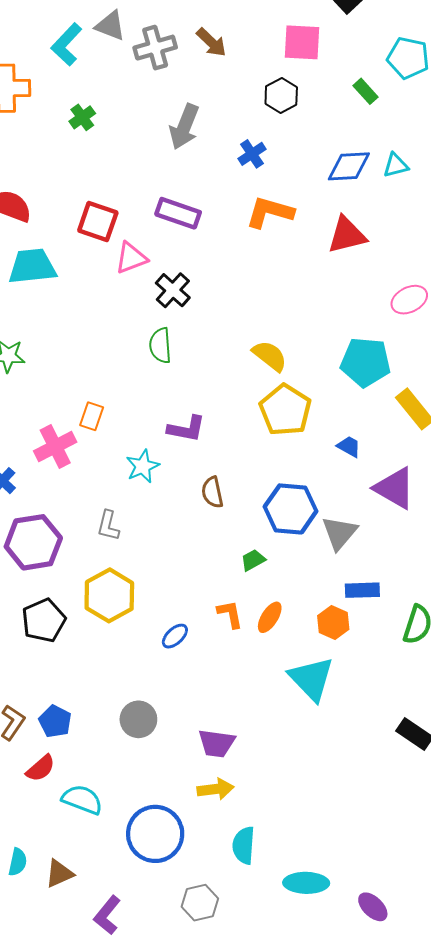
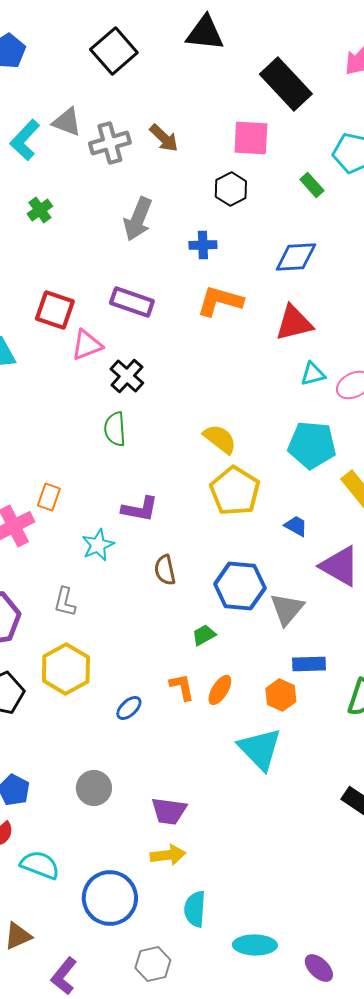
blue cross: (252, 154) -> (203, 245), turned 32
cyan triangle: (396, 165) -> (313, 374), moved

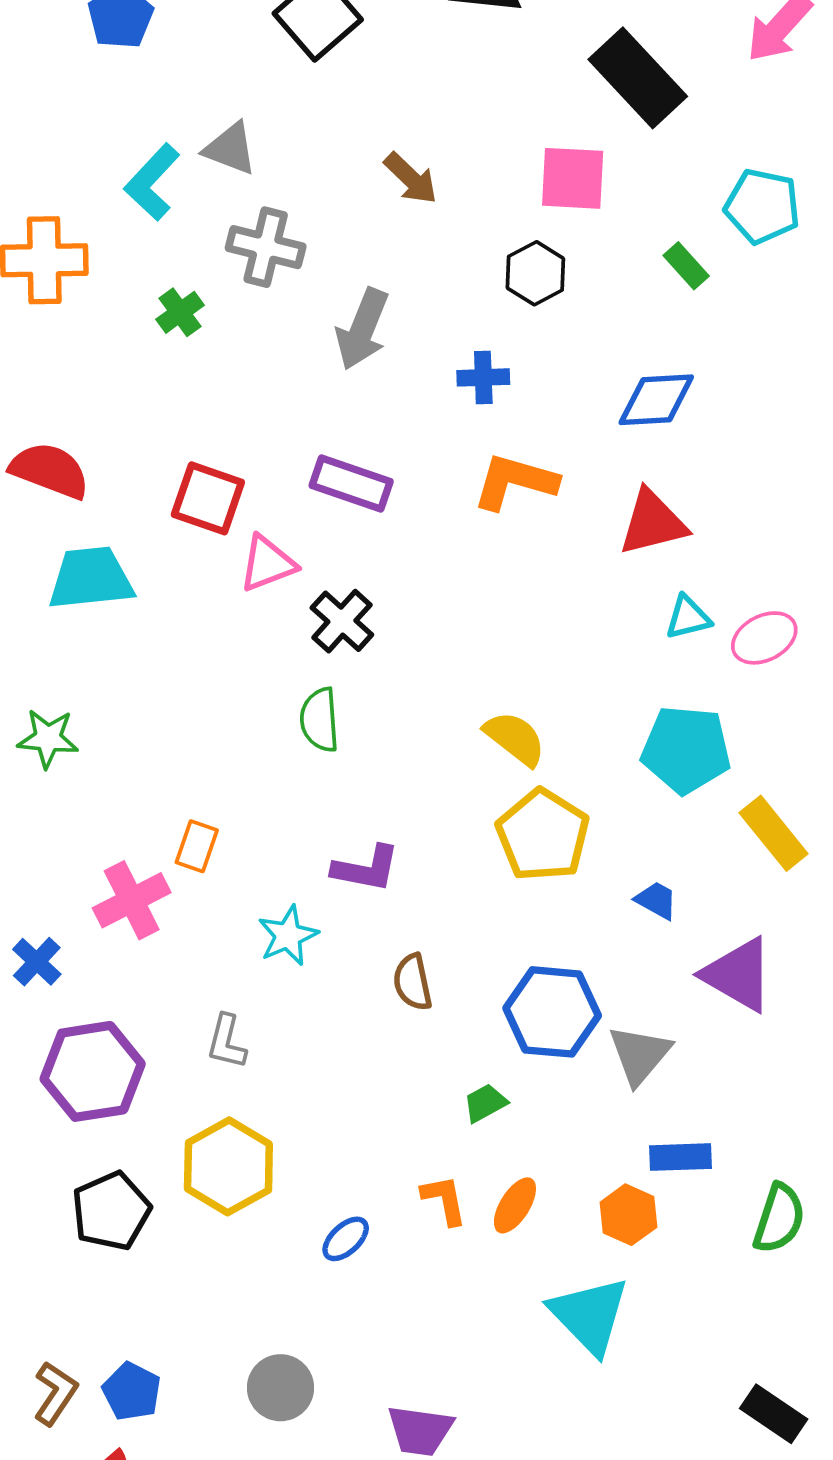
gray cross: (110, 143) -> (266, 247), moved, turned 30

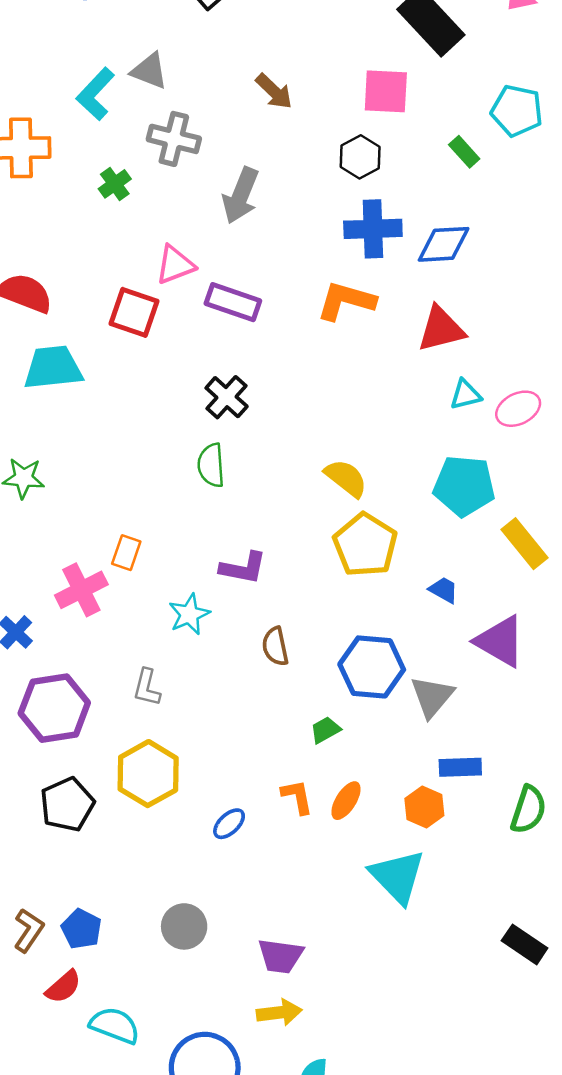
blue cross: (483, 377) -> (373, 229), moved, size x1.6
pink triangle: (267, 563) -> (175, 265), moved

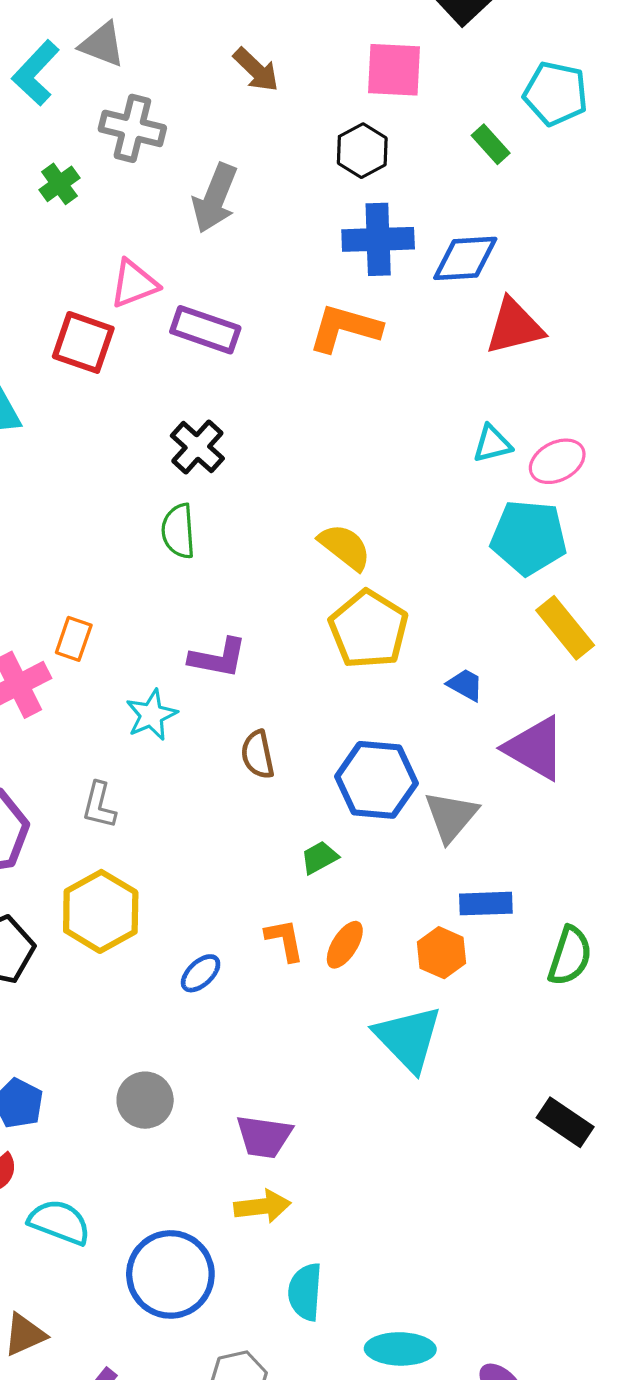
red triangle: (441, 329) -> (514, 327), moved
cyan pentagon: (464, 486) -> (529, 537), moved

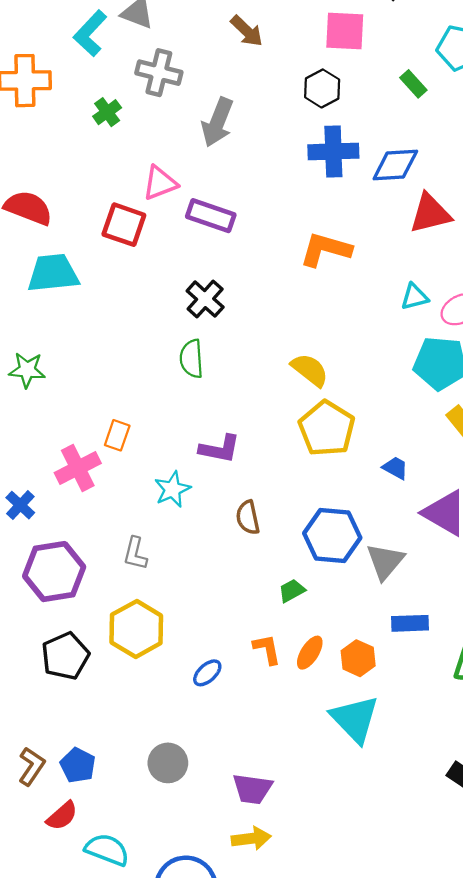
orange L-shape: (345, 328) -> (326, 249), moved
orange hexagon: (441, 953) -> (358, 658), moved

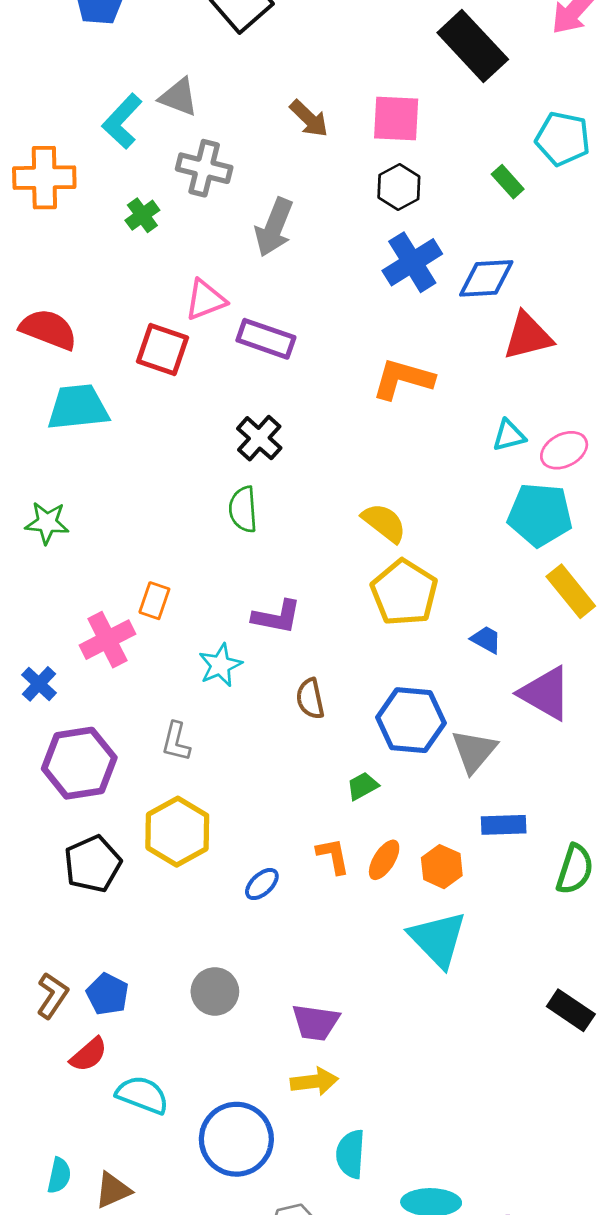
pink square: (345, 31) -> (396, 119), moved
blue cross: (333, 151) -> (412, 262), turned -30

